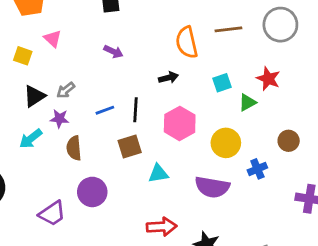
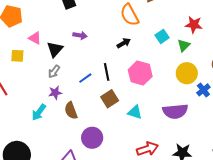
black triangle: (34, 96) -> (55, 49), moved
yellow circle: (226, 143) -> (187, 73), moved
cyan triangle: (158, 174) -> (135, 112), turned 42

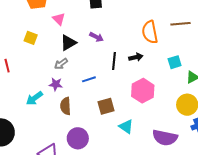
pink triangle: (35, 38) -> (59, 19), moved
black line: (107, 72) -> (114, 61), moved

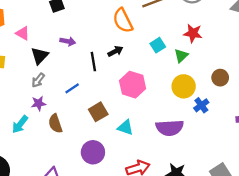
purple circle: (78, 138) -> (93, 152), moved

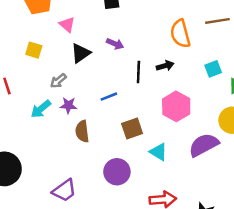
gray arrow: (38, 80) -> (58, 81), moved
cyan arrow: (20, 124) -> (41, 109), moved
purple semicircle: (170, 128) -> (204, 145), moved, turned 144

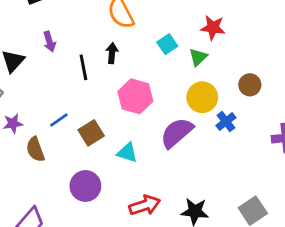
purple arrow: (115, 44) -> (49, 42), turned 63
black arrow: (165, 66) -> (112, 53), turned -56
blue line: (109, 97) -> (59, 120), moved

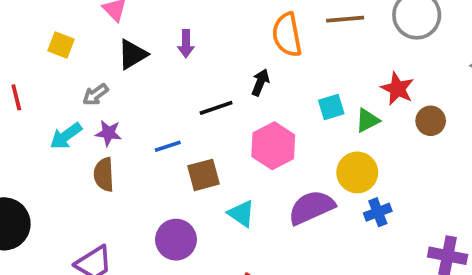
cyan square: (167, 44) -> (331, 107), moved
black line: (83, 67) -> (216, 108), moved, turned 65
brown circle: (250, 85) -> (431, 121), moved
brown semicircle: (35, 149) -> (104, 174), moved

